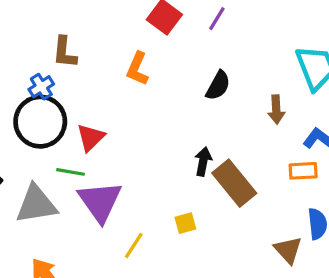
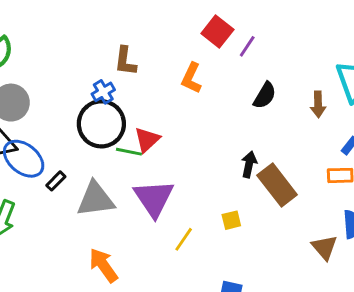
purple line: (217, 19) -> (247, 46), moved
brown arrow: (276, 110) -> (318, 104), moved
green line: (71, 172) -> (129, 152), moved

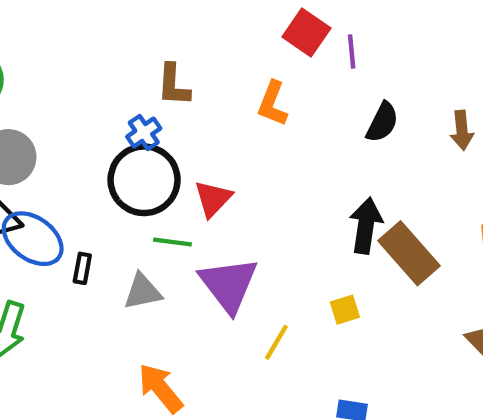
purple line: (247, 46) -> (352, 52), turned -35
green line: (129, 152) -> (172, 242), moved
black arrow: (249, 164) -> (366, 226), size x1.4
black rectangle: (56, 181) -> (82, 268), turned -30
gray triangle: (96, 199) -> (143, 292), size x0.7

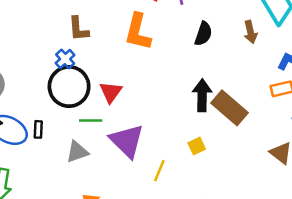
orange L-shape: (272, 104) -> (138, 32), size x1.4
black rectangle: (82, 268) -> (38, 129), moved

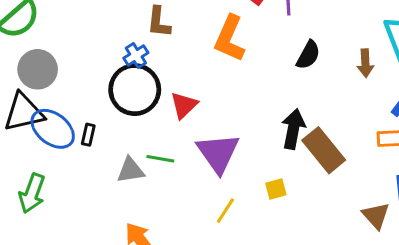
green line: (91, 121) -> (160, 159), moved
purple triangle: (127, 141) -> (218, 153), moved

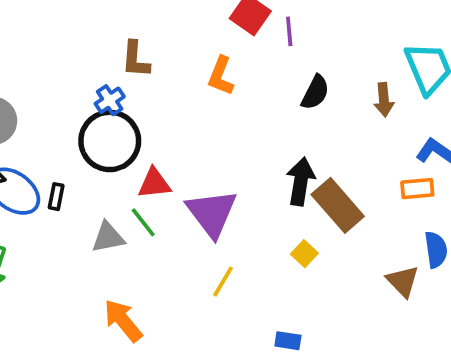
orange L-shape: (230, 38) -> (221, 76), size x0.7
red triangle: (184, 105) -> (154, 183), moved, turned 40
green line: (160, 159) -> (143, 222), turned 44
yellow square: (276, 189) -> (304, 254), moved, turned -30

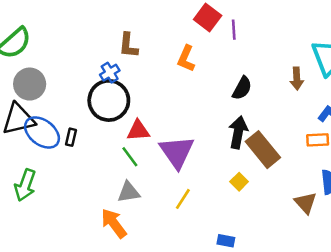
black semicircle: (315, 92) -> (242, 88), moved
gray triangle: (108, 237) -> (129, 192), moved

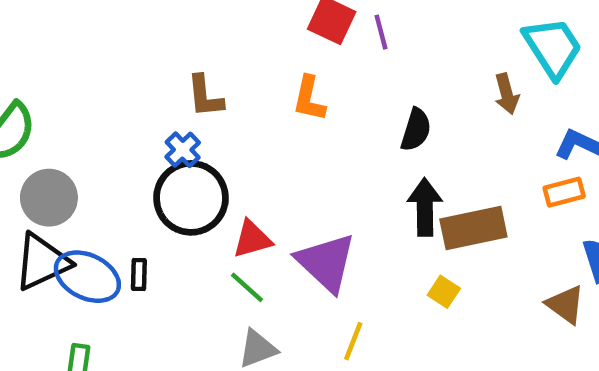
brown rectangle: (263, 150) -> (473, 228), turned -51

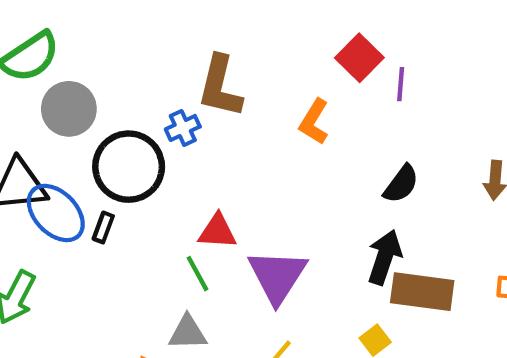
brown L-shape: (205, 96) -> (220, 86), size x1.4
gray circle: (49, 198) -> (69, 109), moved
black circle: (191, 198) -> (129, 167), moved

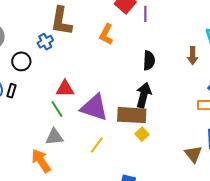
black circle: (129, 167) -> (21, 61), size x0.6
black semicircle: (401, 184) -> (149, 60), turned -30
purple triangle: (277, 276) -> (94, 108), turned -40
brown rectangle: (422, 292) -> (132, 115), moved

